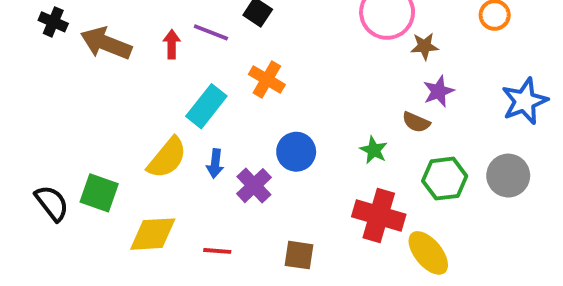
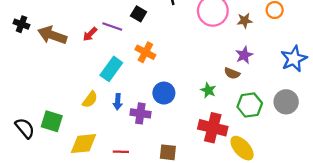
red arrow: (172, 44) -> (90, 34), turned -133
brown star: (424, 46) -> (245, 21), moved
yellow semicircle: (167, 158) -> (90, 100), size x0.7
purple cross: (254, 186) -> (140, 113), turned -36

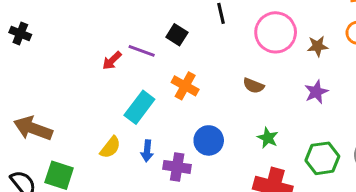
black cross: (21, 24) -> (20, 34), moved
brown arrow: (52, 35) -> (33, 128), moved
brown semicircle: (232, 73) -> (253, 86), moved

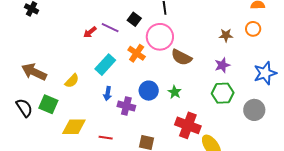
pink circle: (276, 32) -> (160, 37), moved
brown semicircle: (253, 86) -> (181, 57), size x1.5
green star: (268, 138) -> (175, 92), moved
yellow semicircle: (110, 147) -> (72, 81), moved
green hexagon: (322, 158) -> (223, 93), moved

